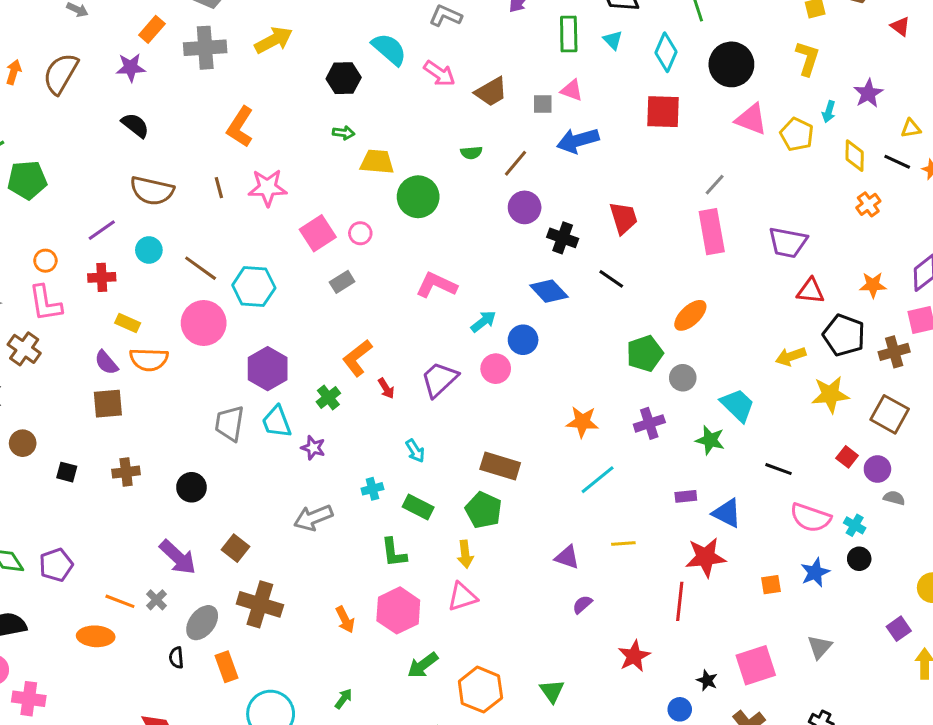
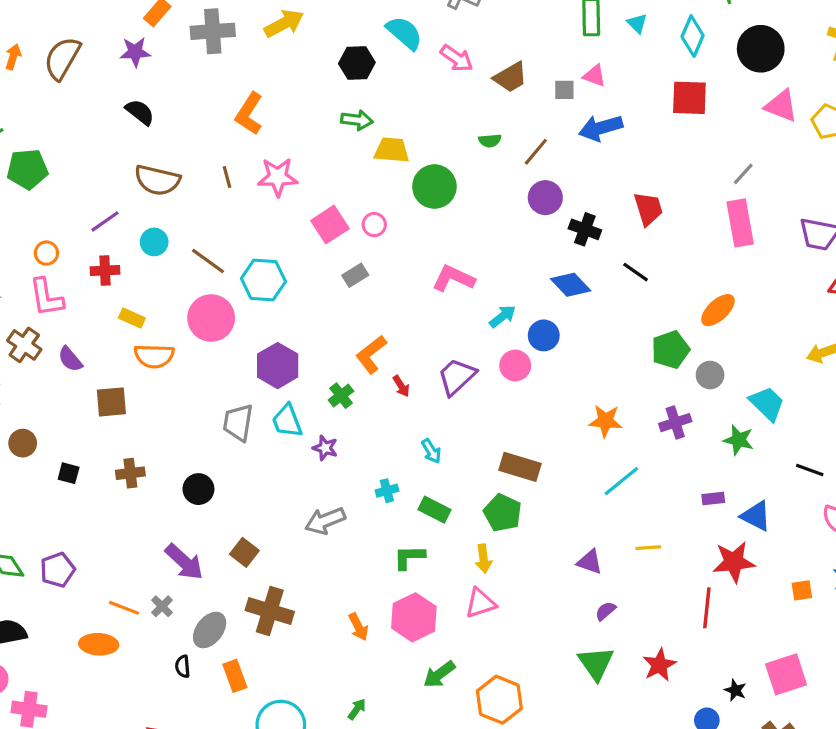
green arrow: (344, 133) -> (357, 120), size x1.4
purple semicircle: (106, 363) -> (70, 359), moved
green L-shape: (394, 553) -> (409, 557), turned 96
green triangle: (552, 691) -> (596, 663), moved, size x1.4

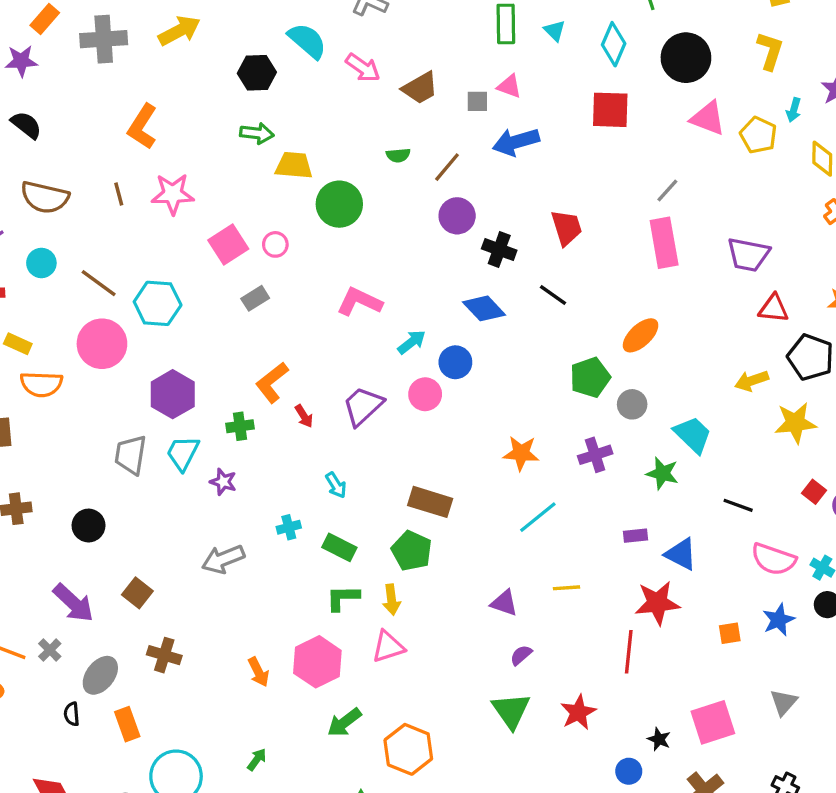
green cross: (341, 396) -> (240, 426), turned 30
cyan trapezoid: (287, 421) -> (183, 453), turned 48
green L-shape: (409, 557) -> (343, 598), moved
brown cross: (270, 611) -> (164, 655), size x0.7

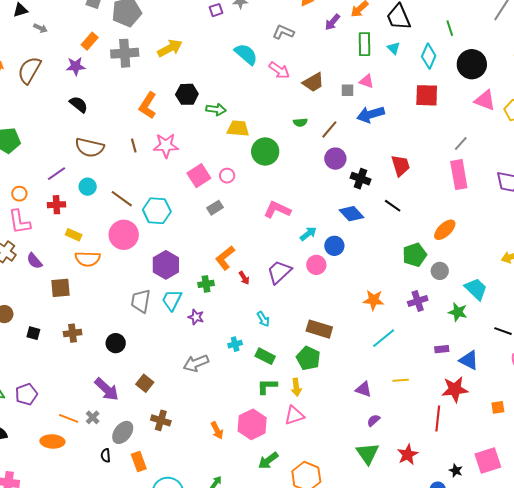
black hexagon: (257, 73) -> (187, 94), moved

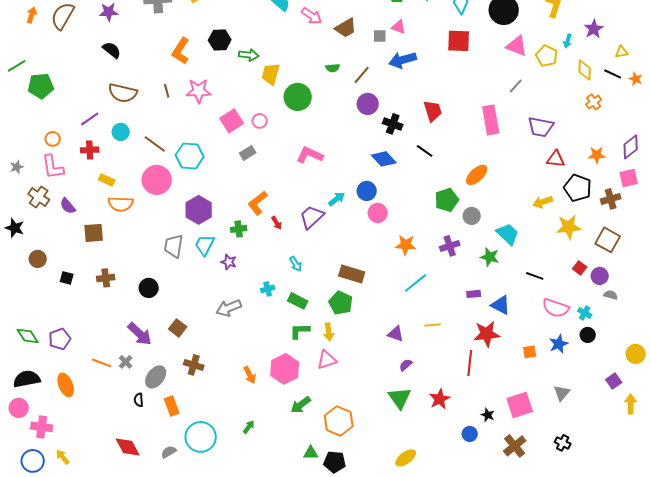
yellow trapezoid: (238, 128) -> (271, 74), turned -80
gray line: (461, 143) -> (516, 86), moved
cyan arrow: (308, 234) -> (337, 199), moved
pink circle: (316, 265) -> (378, 213), moved
orange ellipse: (52, 441) -> (66, 385), moved, turned 65

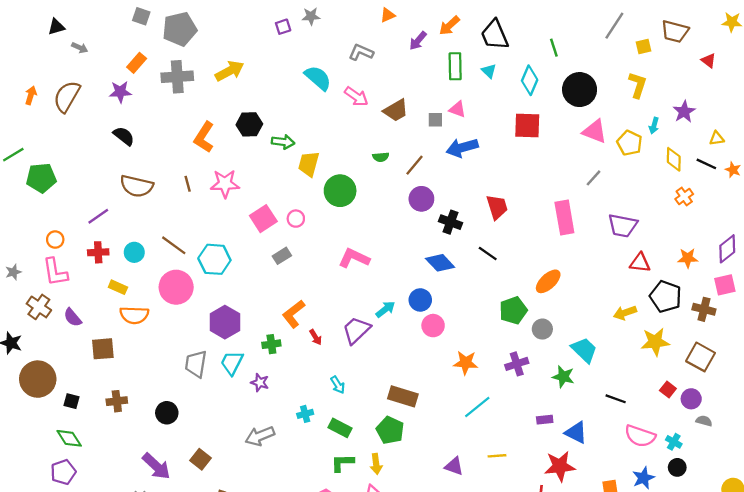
cyan circle: (121, 132) -> (134, 252), moved
brown cross: (611, 199) -> (704, 309), turned 30
brown circle: (38, 259) -> (38, 379), size x1.8
green diamond: (28, 336) -> (69, 438), moved

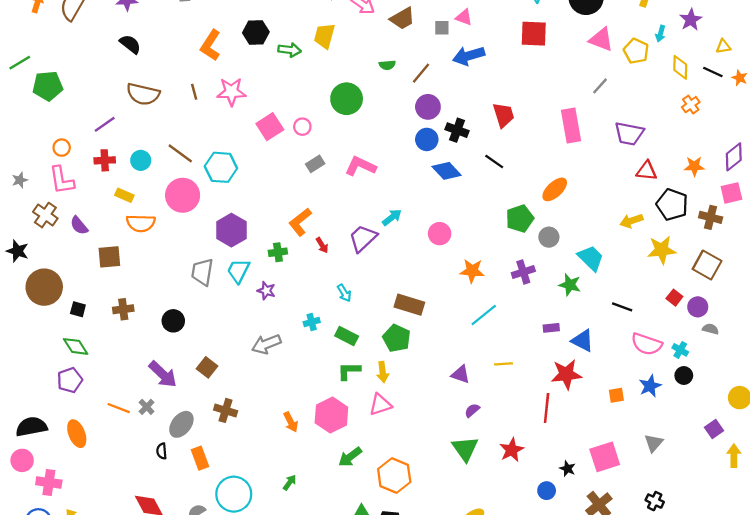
yellow trapezoid: (309, 164) -> (324, 36), moved
gray rectangle: (282, 256) -> (315, 164), moved
blue circle: (420, 300) -> (427, 139), moved

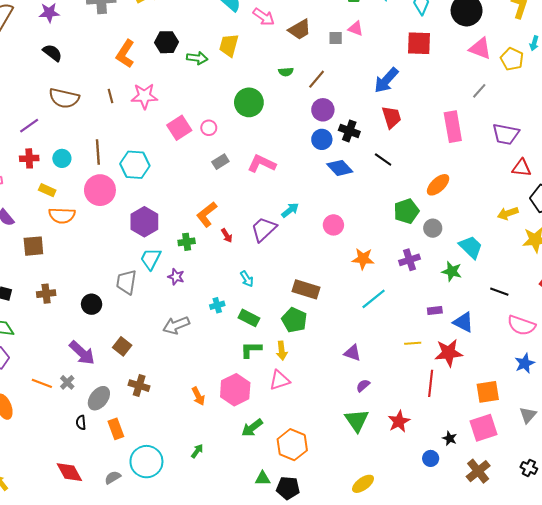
blue arrow: (469, 56) -> (386, 80), moved, turned -32
brown line: (180, 153) -> (98, 152), turned 50
gray trapezoid: (202, 272) -> (126, 282), moved
yellow line: (504, 364) -> (413, 343), moved
orange square: (616, 395) -> (488, 392), moved, size x1.6

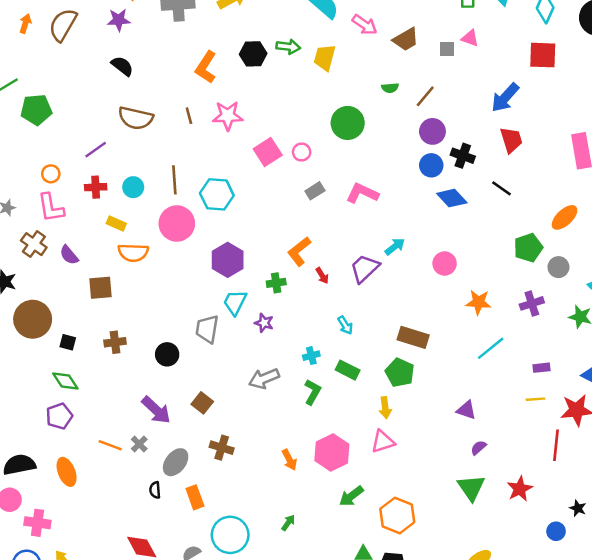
green arrow: (197, 58) -> (288, 47), moved
purple rectangle: (435, 311) -> (541, 368), moved
green L-shape: (251, 350) -> (313, 392), moved, turned 120

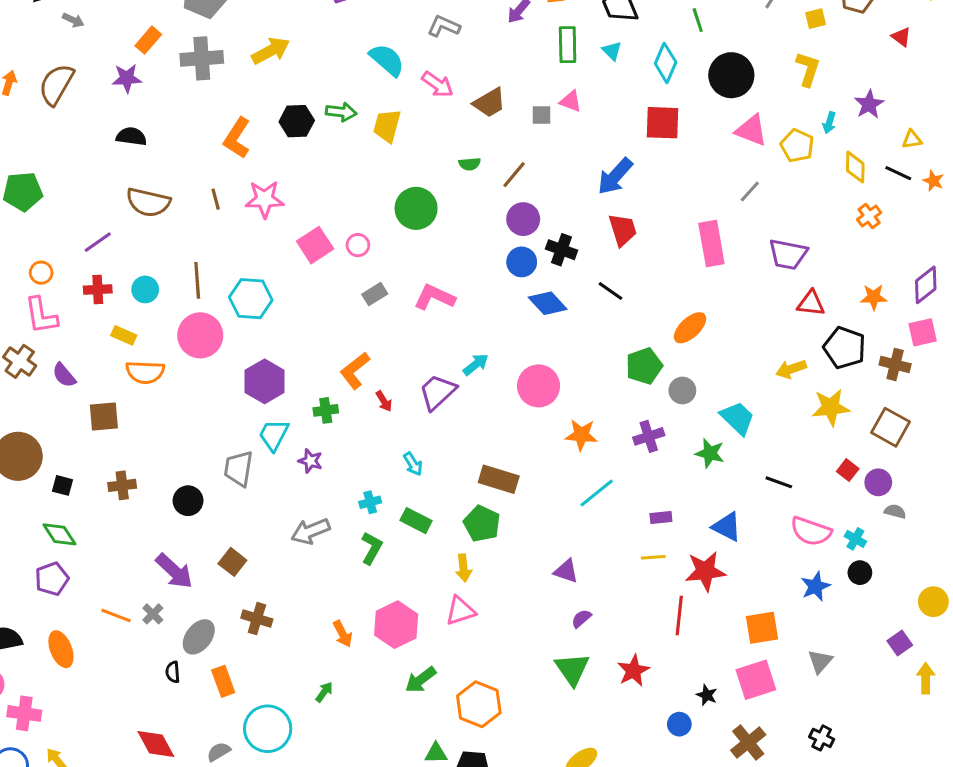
black semicircle: (122, 66) -> (131, 136), turned -30
pink circle: (445, 263) -> (539, 386), size x1.4
green arrow: (288, 523) -> (324, 692), moved

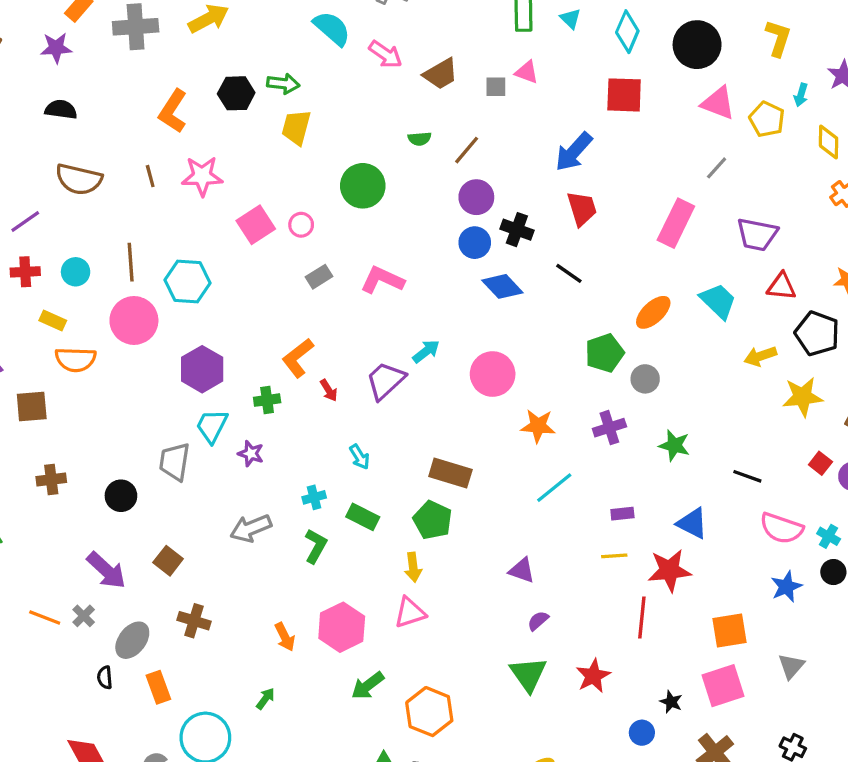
yellow trapezoid: (387, 126) -> (296, 127), moved
pink rectangle: (711, 244) -> (676, 223), turned 36
cyan trapezoid: (737, 418) -> (718, 301), moved

